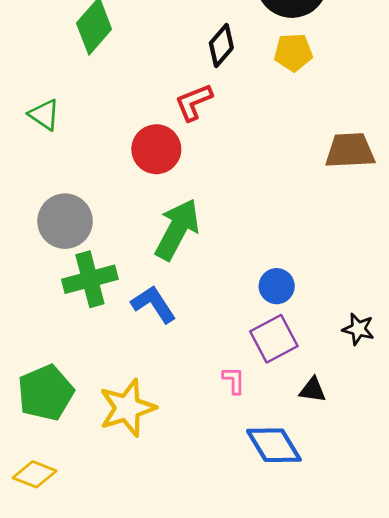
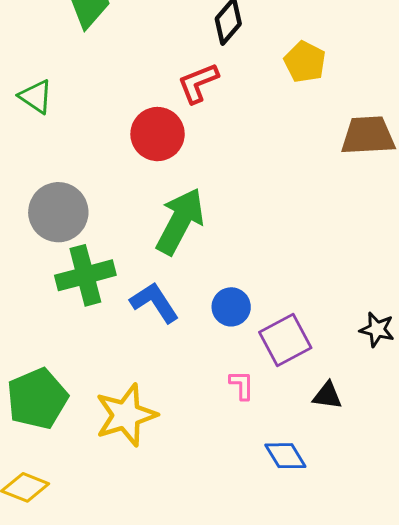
yellow pentagon: (293, 52) -> (305, 62), moved, turned 30
blue circle: (277, 286) -> (231, 307), moved
blue diamond: (274, 445) -> (285, 456), size x0.7

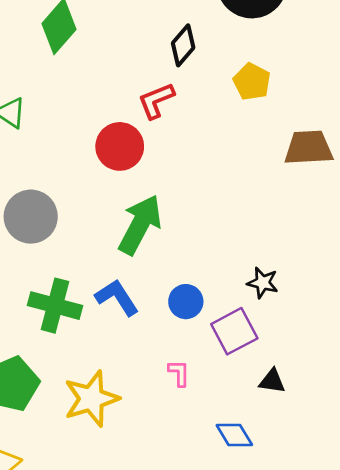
green cross: (85, 275) -> (55, 306), moved, turned 30
black star: (377, 329) -> (263, 283), moved
pink L-shape: (242, 385) -> (179, 373), moved

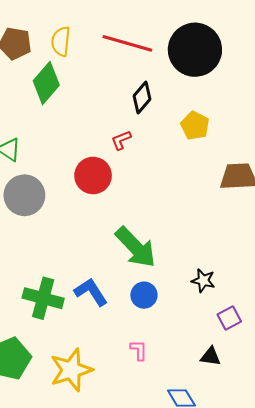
red L-shape: (156, 101) -> (121, 140), size x0.7
gray circle: (31, 217) -> (24, 195), moved
green arrow: (140, 225) -> (136, 247), moved, turned 108
purple square: (234, 331) -> (229, 318), moved, size x0.7

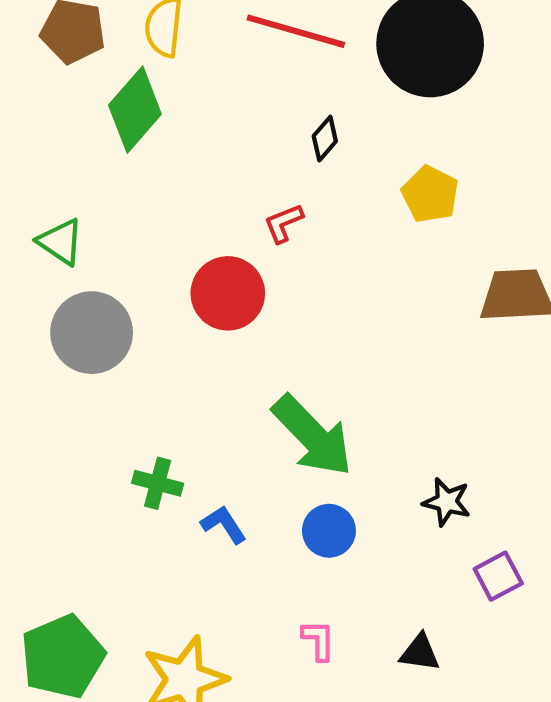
black diamond: (142, 98) -> (325, 139), size x0.7
blue L-shape: (91, 292) -> (224, 525), size x0.7
green cross: (43, 298) -> (158, 483), moved, size x0.6
black triangle: (211, 356) -> (420, 653), moved

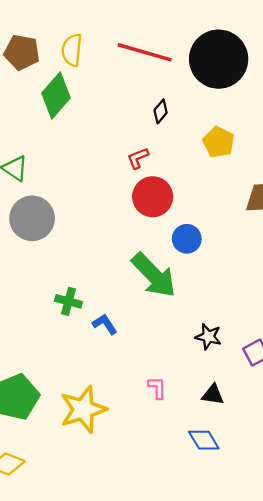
red circle: (228, 293) -> (153, 197), moved
black star: (447, 502) -> (208, 337), moved
blue circle: (329, 531) -> (187, 239), moved

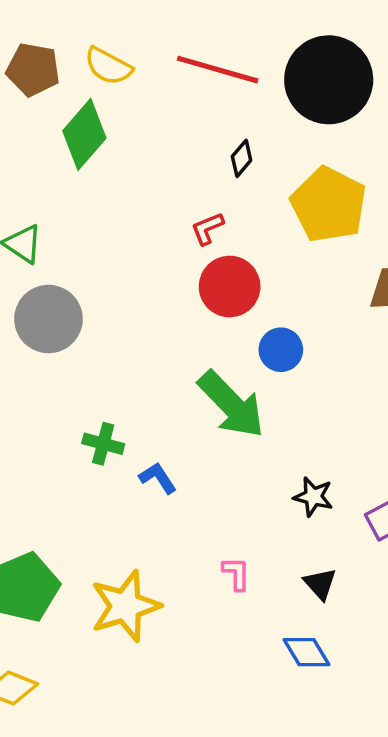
yellow semicircle: (72, 50) -> (108, 66), turned -68
yellow pentagon: (219, 142) -> (329, 205), size x1.6
black triangle: (213, 395) -> (320, 584), turned 40

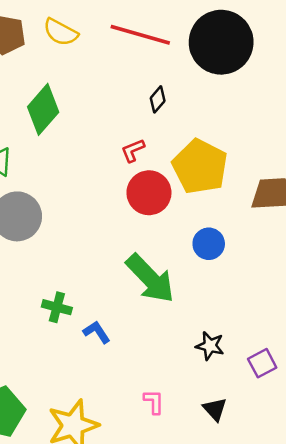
green diamond: (84, 134) -> (43, 109), moved
yellow pentagon: (329, 205) -> (200, 167), moved
blue circle: (281, 350) -> (209, 244), moved

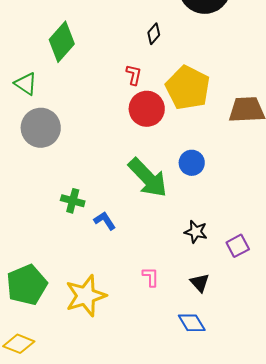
red L-shape: (133, 150) -> (134, 75), turned 125
blue circle: (209, 244) -> (192, 163), moved

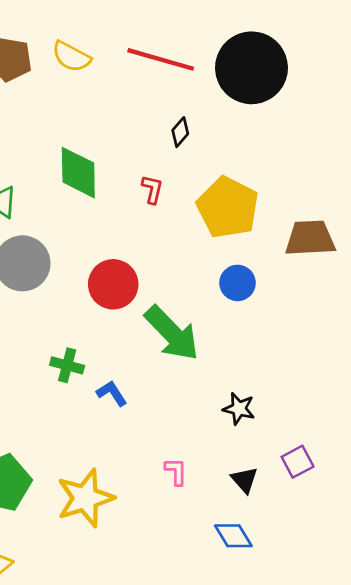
green diamond: (62, 42) -> (78, 173), moved, turned -42
red circle: (147, 109) -> (113, 284), moved
blue circle: (192, 163) -> (238, 283), moved
purple square: (238, 246) -> (298, 462), moved

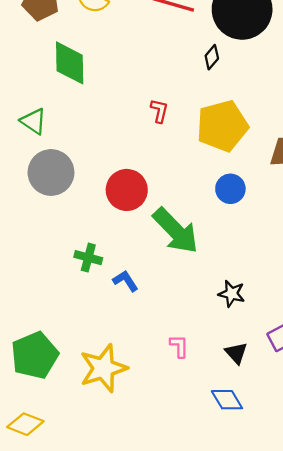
black diamond: (180, 132) -> (212, 57), moved
green diamond: (78, 173) -> (70, 63), moved
yellow pentagon: (228, 207) -> (222, 126), turned 30

